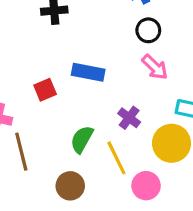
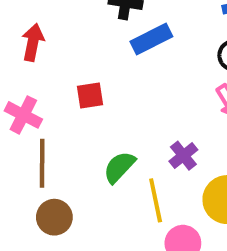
blue rectangle: (88, 72) -> (151, 39), moved, turned -52
brown circle: (70, 186) -> (54, 217), moved

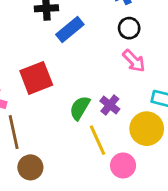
red square: (90, 96) -> (36, 78), size x1.6
green semicircle: (119, 167) -> (80, 108), moved

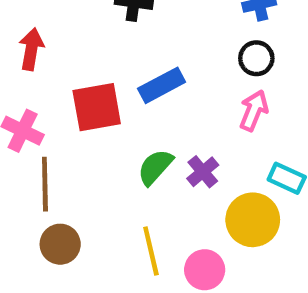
blue rectangle: (70, 30) -> (162, 85), moved
pink arrow: (134, 61) -> (254, 111), turned -125
yellow line: (98, 140) -> (151, 251), moved

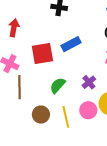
green semicircle: (155, 167) -> (58, 85), moved
brown circle: (60, 244) -> (41, 115), moved
pink circle: (205, 270) -> (88, 110), moved

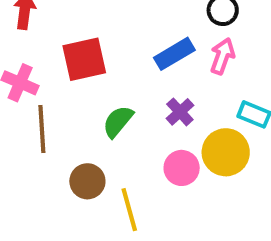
blue rectangle: (71, 44) -> (174, 54), moved
yellow line: (66, 117) -> (129, 210), moved

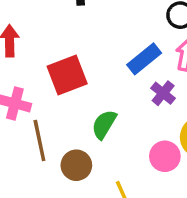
purple cross: (180, 112) -> (163, 93), moved
brown circle: (87, 181) -> (76, 165), moved

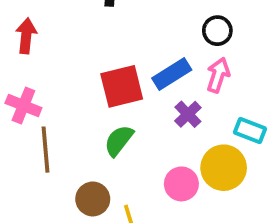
red square: (67, 75) -> (122, 86), moved
brown circle: (76, 165) -> (93, 199), moved

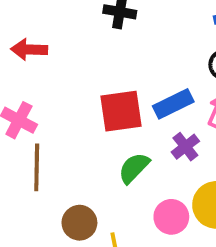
red arrow: (26, 36) -> (29, 50), turned -100
green semicircle: (119, 141) -> (134, 168), moved

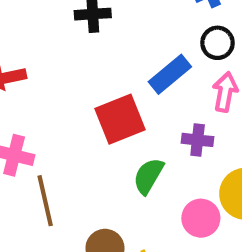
blue rectangle: (173, 104) -> (170, 74), moved
purple cross: (185, 147) -> (198, 140), turned -32

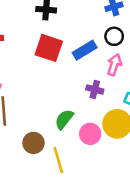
red square: (120, 119) -> (49, 48), moved, turned 32
green semicircle: (148, 176) -> (64, 119), moved

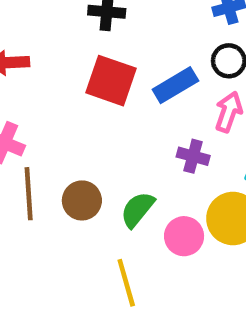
brown circle: (33, 143) -> (82, 200), moved

